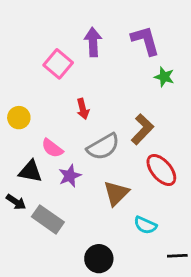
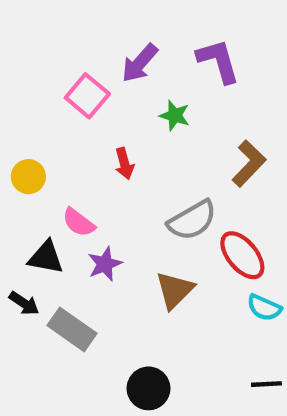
purple arrow: (93, 42) -> (140, 63), turned -136
green star: (164, 77) -> (175, 115), moved
brown L-shape: (142, 129) -> (249, 164), moved
gray semicircle: (103, 147) -> (192, 220), moved
cyan semicircle: (145, 225) -> (264, 308), moved

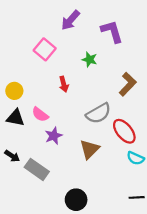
purple arrow: (140, 63) -> (70, 20), moved
black triangle: (46, 257) -> (15, 118), moved

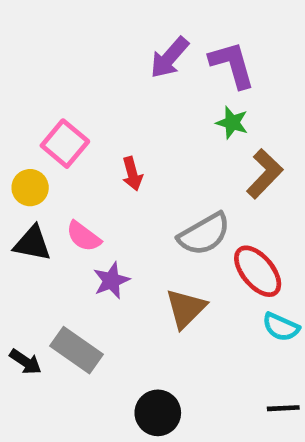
purple arrow: (70, 20) -> (169, 58), moved
pink square: (45, 49) -> (65, 144), moved
green star: (90, 59) -> (232, 123), moved
black arrow: (12, 156) -> (25, 362), moved

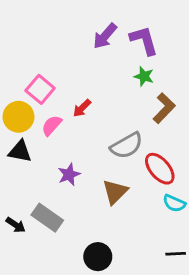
red arrow: (132, 174) -> (82, 108), turned 60
yellow circle: (30, 188) -> (18, 117), size x1.4
pink semicircle: (83, 236) -> (52, 125), moved, turned 95

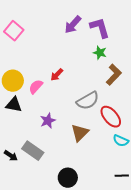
pink square: (40, 89) -> (14, 31), moved

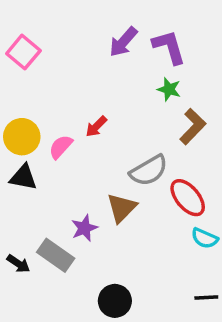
purple star: (48, 121) -> (84, 228), moved
brown triangle: (80, 133) -> (122, 208), moved

